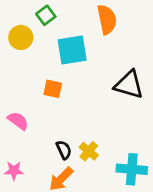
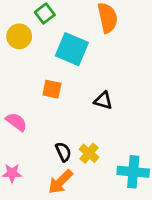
cyan square: (72, 50) -> (72, 49), turned 32
black triangle: (129, 85) -> (103, 100), moved, size x0.6

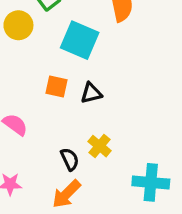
black triangle: (103, 100) -> (91, 93), moved, turned -30
yellow cross: (89, 153) -> (100, 146), moved

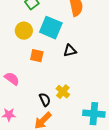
yellow circle: (18, 25) -> (24, 31), moved
black triangle: (91, 93) -> (70, 51), moved

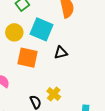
orange square: (37, 56) -> (27, 58), size x1.5

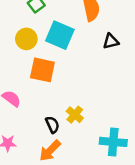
black triangle: (61, 53) -> (111, 41), moved

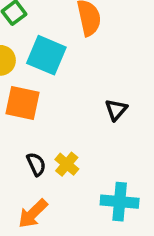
black triangle: (111, 41) -> (116, 110), moved, turned -35
black semicircle: (52, 125) -> (36, 164), moved

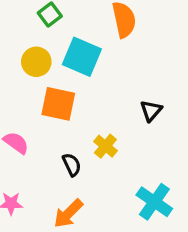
yellow cross: (67, 164) -> (105, 146), moved
cyan cross: (120, 202) -> (154, 202), turned 30

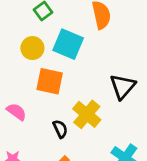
black triangle: (151, 111) -> (123, 87), size x1.5
yellow cross: (105, 146) -> (87, 114), size x1.5

